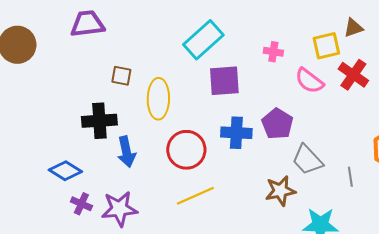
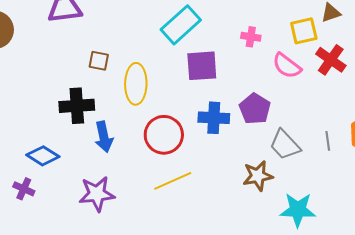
gray line: (350, 177) -> (328, 141), moved
purple cross: (81, 204) -> (24, 189), moved

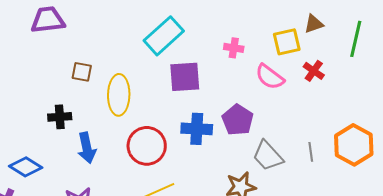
red cross: (331, 60) -> (314, 71), size x0.7
black cross: (77, 106) -> (60, 117), size x0.7

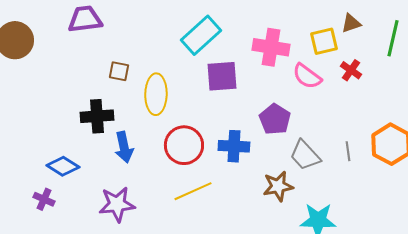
pink cross: (234, 48) -> (271, 47), size x1.8
black cross: (60, 117) -> (97, 116), size x1.4
blue cross: (197, 129) -> (234, 146), moved

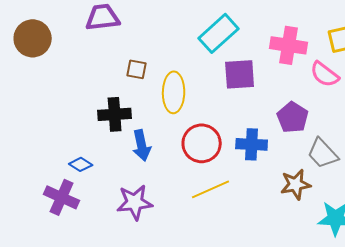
blue diamond: (63, 166) -> (81, 164), size x0.7
purple cross: (44, 199) -> (62, 197), size x1.6

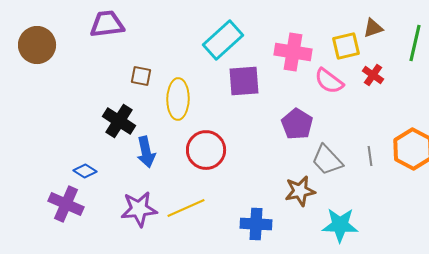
black cross: (115, 114) -> (119, 121), turned 36
blue cross: (252, 144) -> (256, 224), moved
yellow line: (211, 189) -> (186, 208), moved

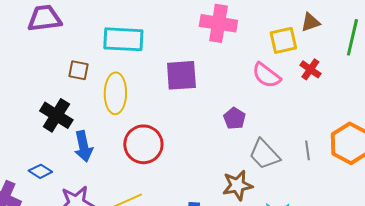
cyan rectangle: (223, 40) -> (123, 39), moved, turned 45
pink cross: (293, 52) -> (218, 23), moved
purple pentagon: (297, 124) -> (234, 118), size x0.7
blue diamond: (85, 171) -> (40, 171), moved

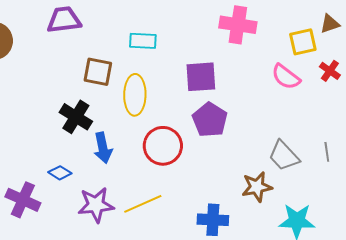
cyan rectangle: (123, 39) -> (143, 41), size x0.7
brown square: (78, 70) -> (98, 72), size x1.4
purple pentagon: (234, 118) -> (210, 120), moved, size x1.6

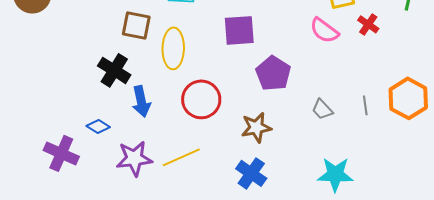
purple pentagon: (210, 120) -> (273, 73), moved
gray trapezoid: (284, 156) -> (322, 109), size x0.7
brown star: (257, 187) -> (256, 127), moved
blue cross: (213, 220) -> (251, 173), turned 32

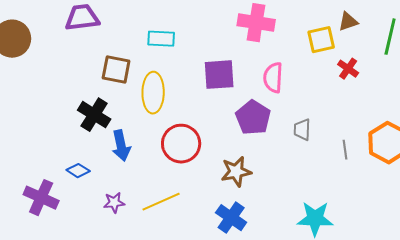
pink semicircle: (324, 30) -> (273, 78), moved, turned 56
gray trapezoid: (322, 109) -> (302, 130), moved, turned 45
purple star: (134, 158) -> (114, 203), size x0.6

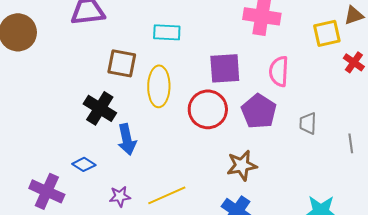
red circle: (181, 144) -> (208, 109), moved

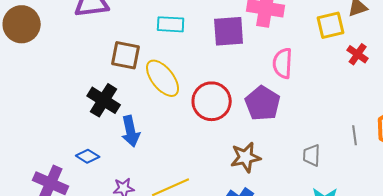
purple square: (225, 68) -> (229, 31), moved
yellow ellipse: (159, 86) -> (163, 78), turned -39
gray trapezoid: (308, 123) -> (312, 155), moved

